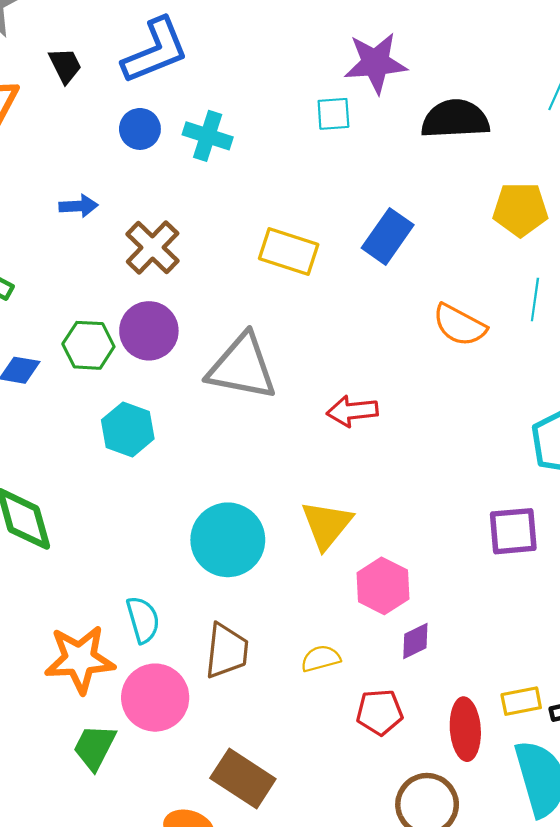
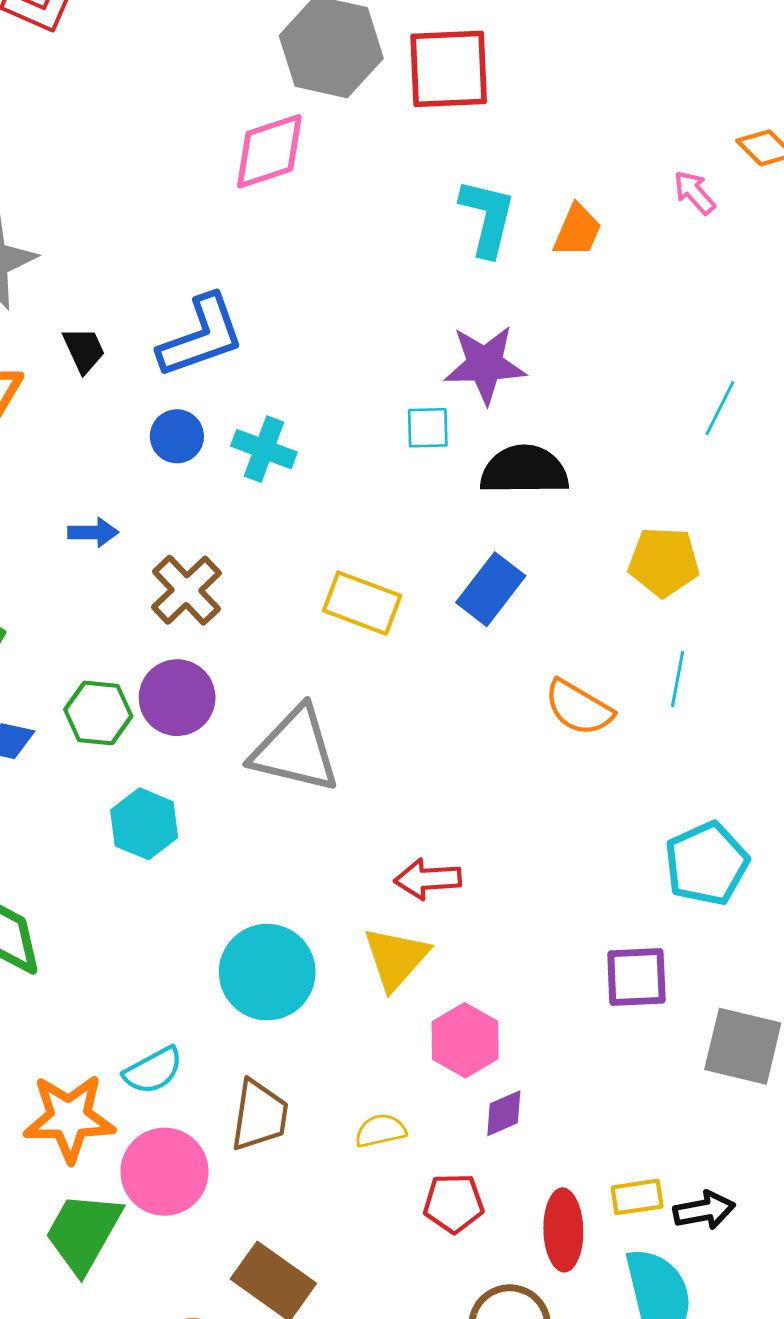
black semicircle: (455, 119) -> (524, 470), moved
red arrow: (352, 411) -> (428, 879), moved
cyan semicircle: (143, 620) -> (153, 1070), turned 75
green trapezoid: (94, 747) -> (83, 1232), size x1.4

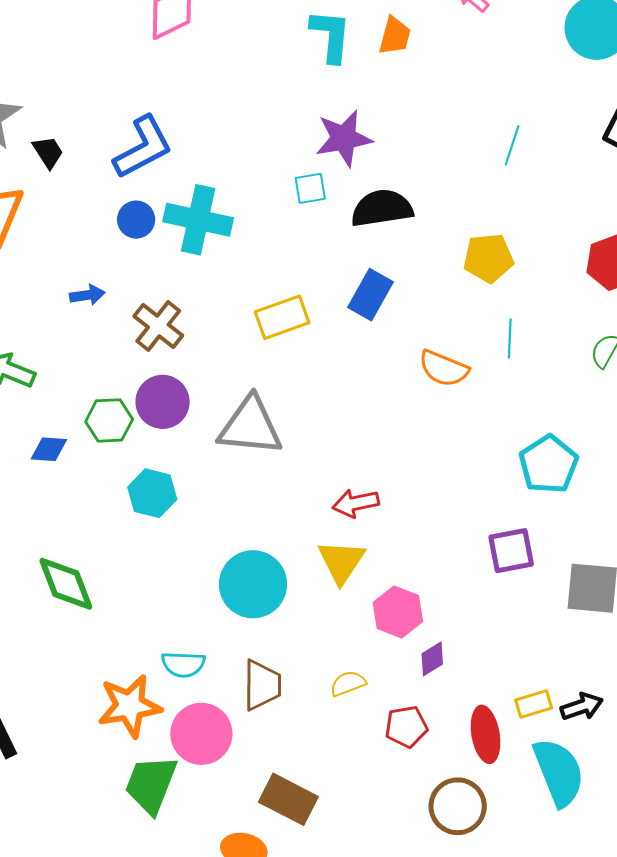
black trapezoid: (84, 350) -> (48, 152), moved
cyan cross: (264, 449) -> (198, 220), size x1.5
yellow rectangle: (362, 603) -> (282, 317), turned -32
cyan semicircle: (153, 1070) -> (183, 664), turned 39

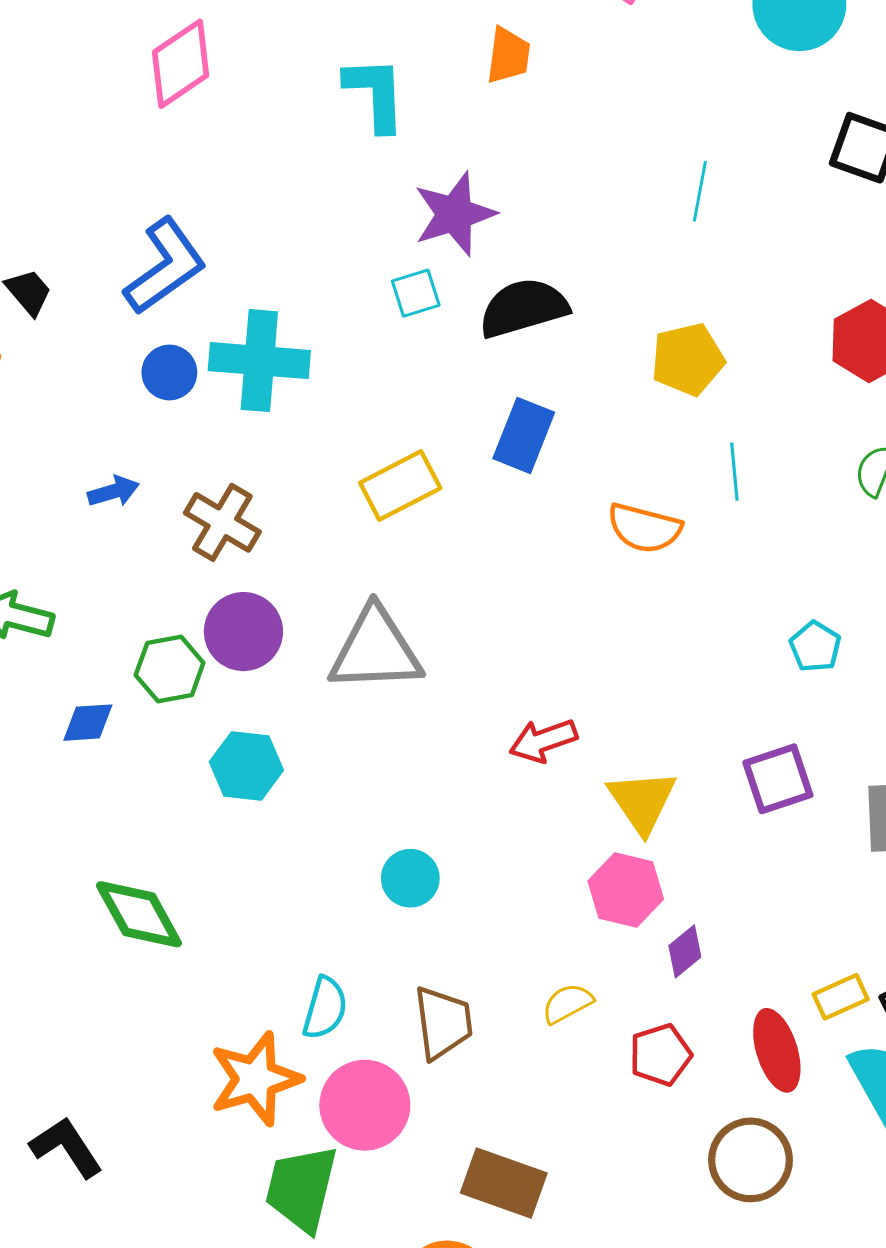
cyan L-shape: (331, 36) -> (375, 94), moved
cyan pentagon: (549, 464) -> (815, 647), size x0.6
yellow triangle: (341, 562) -> (642, 801), moved
cyan circle: (253, 584) -> (410, 878), size x0.6
cyan semicircle: (183, 664) -> (325, 1008), turned -69

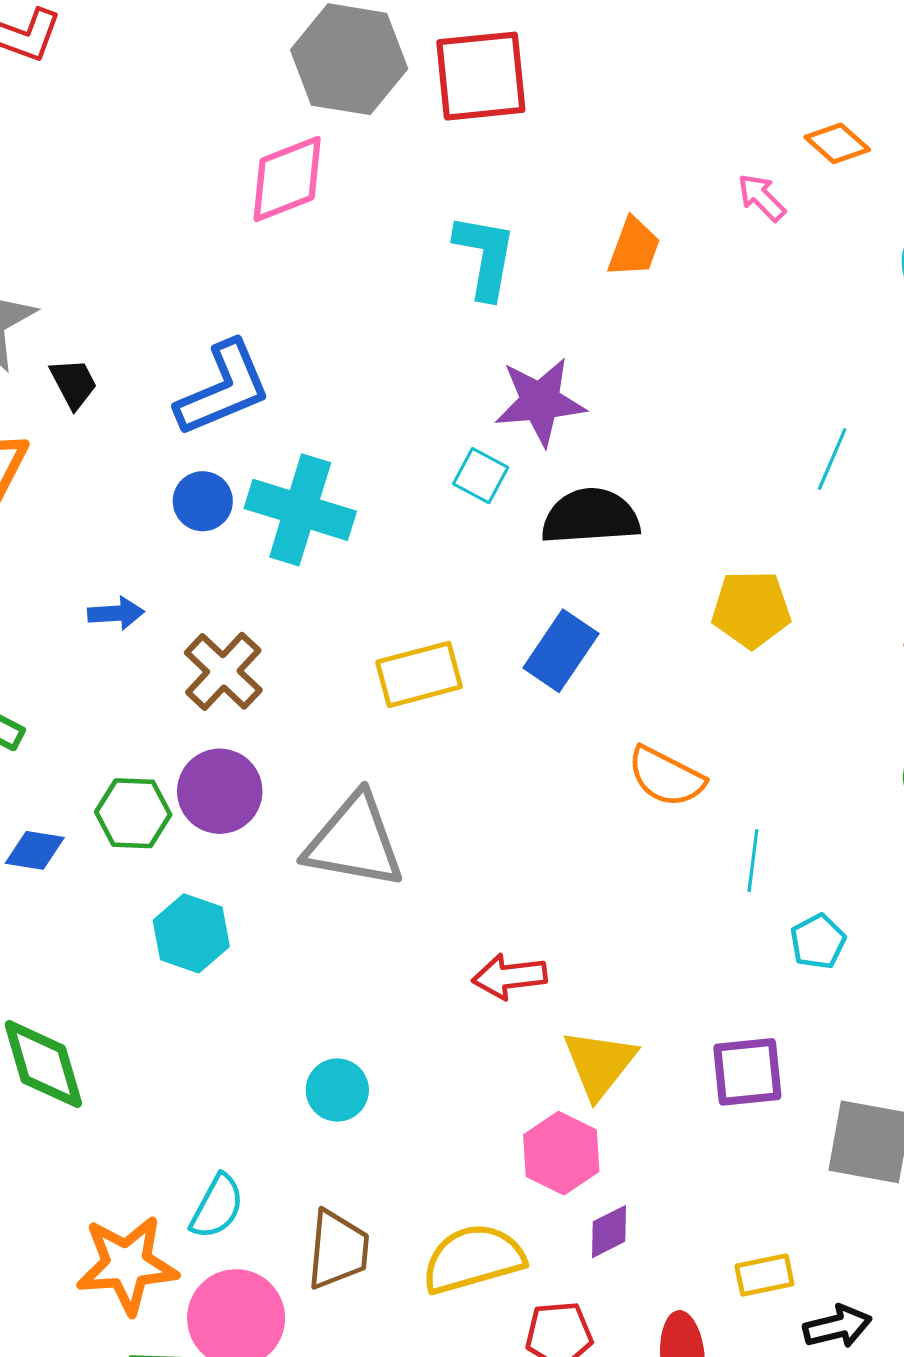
cyan line: (700, 191) -> (832, 459), moved
cyan square: (416, 293) -> (481, 476), turned 33
cyan line: (734, 472) -> (753, 861), moved
yellow rectangle: (841, 997) -> (764, 1275), moved
yellow semicircle: (567, 1003) -> (473, 1259), size x1.8

